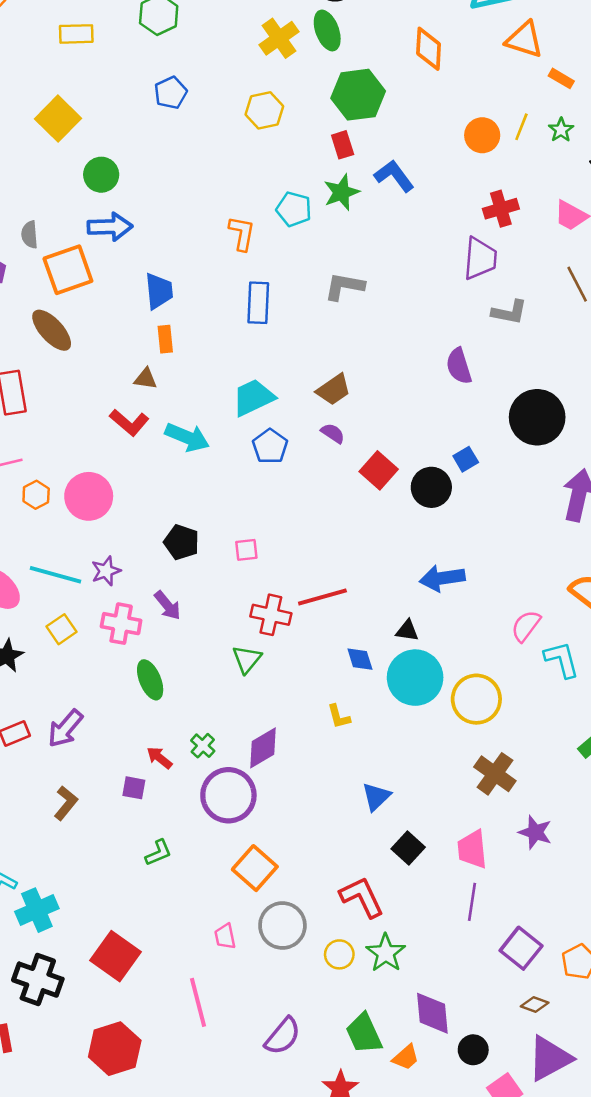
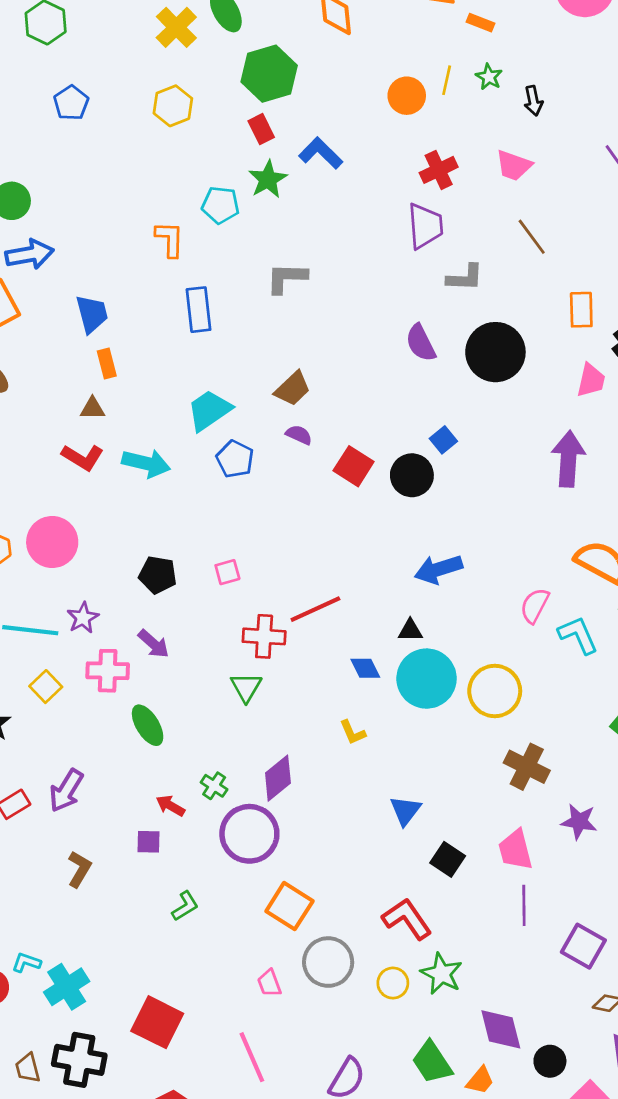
black circle: (537, 417) -> (495, 352), moved

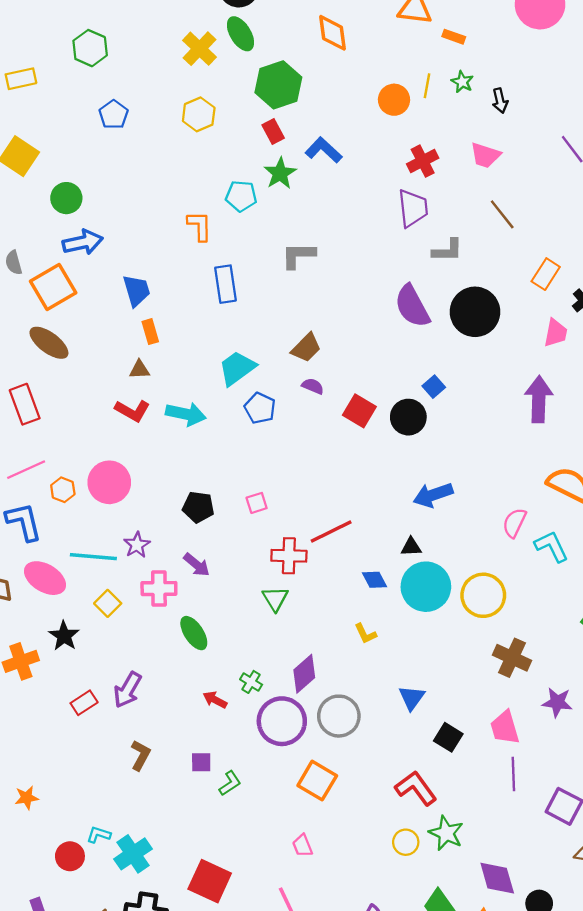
orange rectangle: (581, 310) -> (546, 274), turned 36
purple semicircle: (421, 343) -> (412, 306), size x1.4
purple square: (149, 842) -> (201, 762), moved
gray circle: (328, 962) -> (339, 716), moved

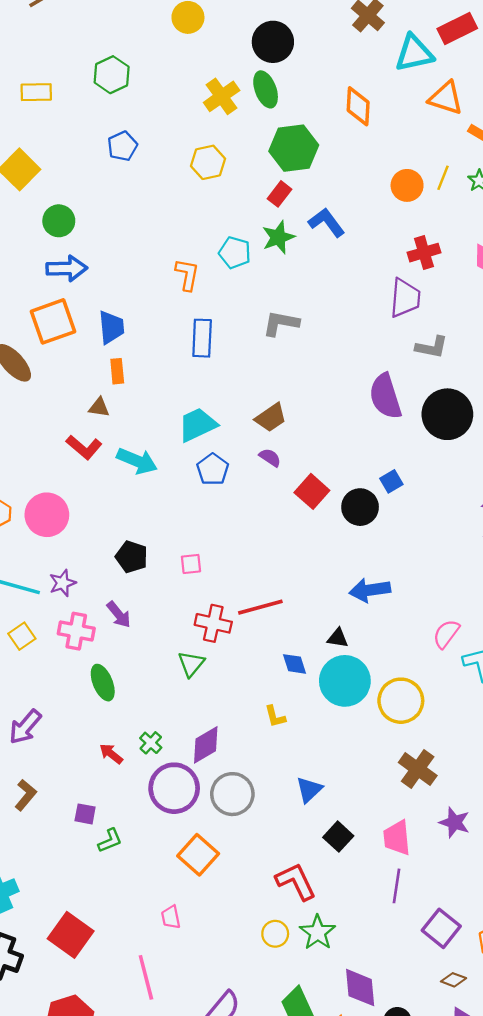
red rectangle: (273, 131) -> (279, 194), turned 55
orange square: (53, 287) -> (53, 321), moved

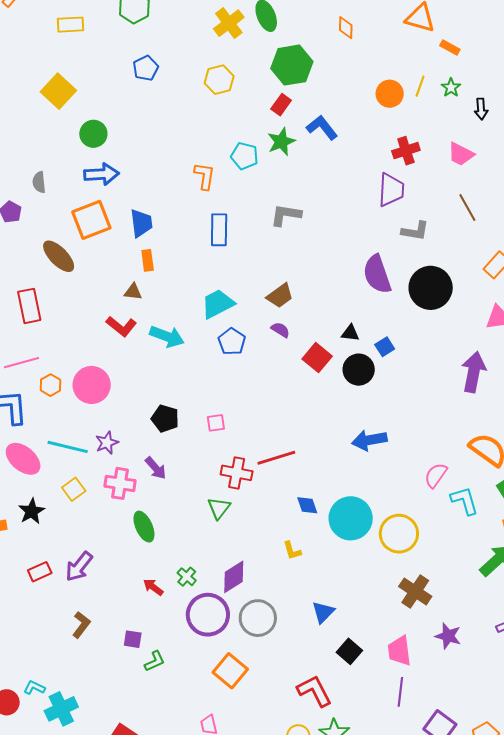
orange diamond: (358, 106) -> (346, 28), size x0.7
black triangle: (338, 638) -> (350, 333), moved

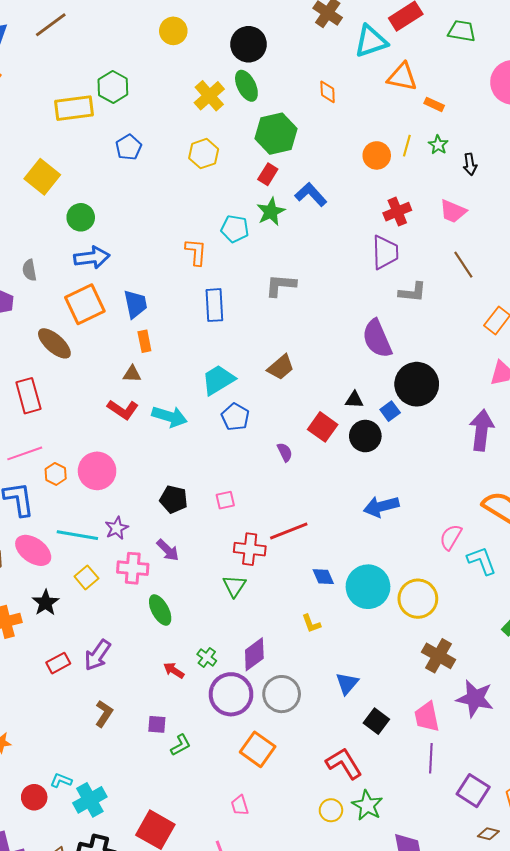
yellow rectangle: (71, 25) -> (74, 108), moved, size x1.4
black circle: (431, 288) -> (417, 384), moved
purple semicircle: (280, 330) -> (285, 452), moved, turned 36
purple star: (448, 636) -> (475, 698), size x1.4

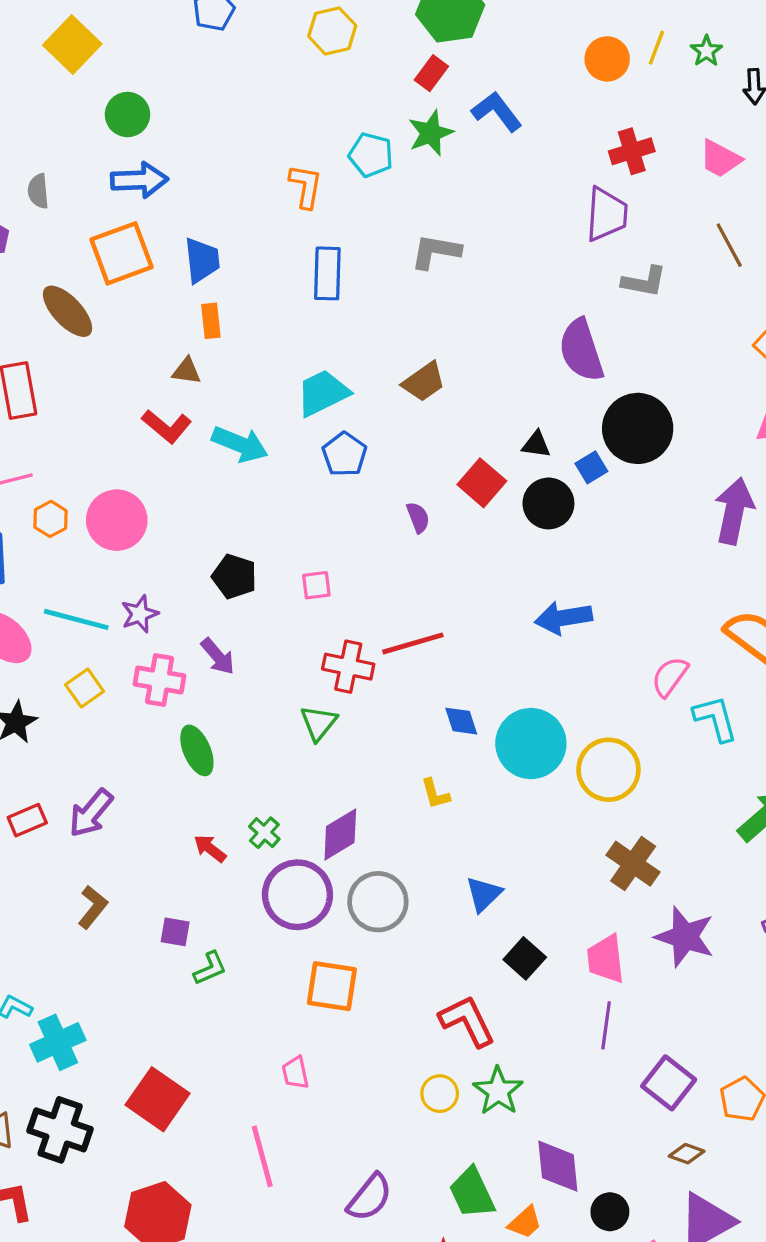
orange square: (258, 749) -> (332, 986), turned -32

